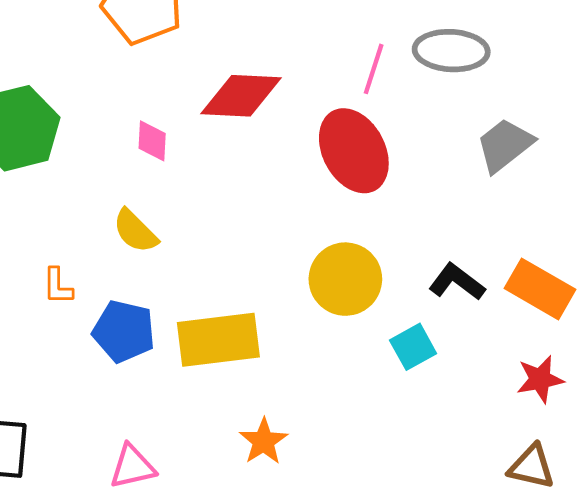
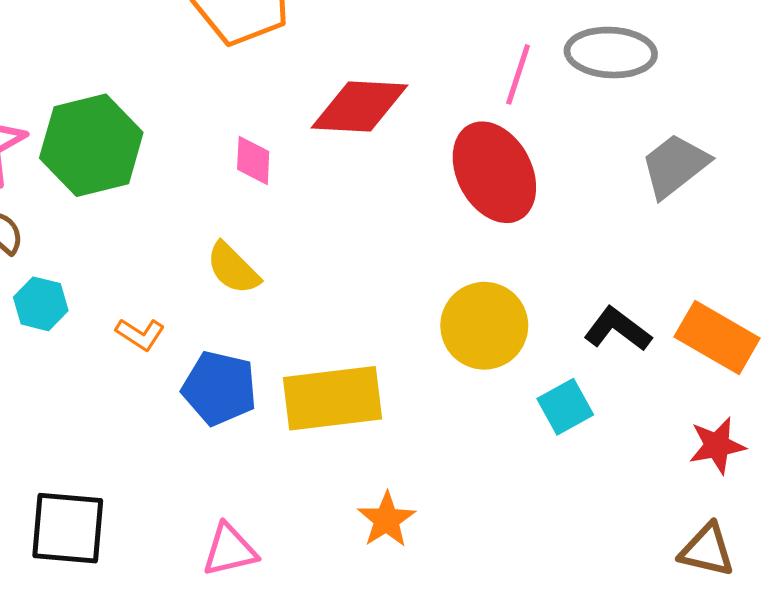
orange L-shape: (58, 286) -> (140, 334), turned -57

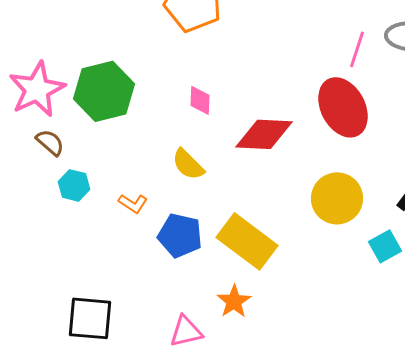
red diamond: (359, 106) -> (264, 134), moved
yellow rectangle: (332, 398) -> (247, 241), turned 44
orange star: (386, 520) -> (234, 301), moved

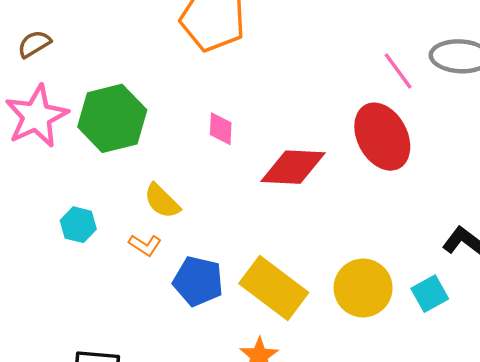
pink line: (357, 49) -> (398, 71), turned -54
brown semicircle: (50, 142) -> (34, 44), moved, turned -72
yellow semicircle: (188, 164) -> (162, 201), moved
yellow circle: (337, 198) -> (363, 288), moved

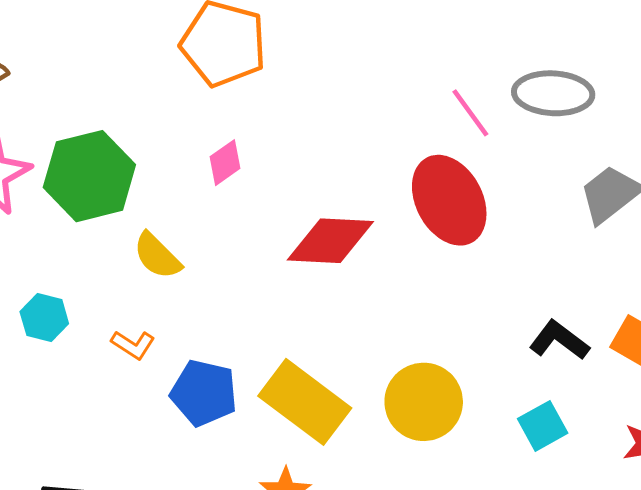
pink diamond: (221, 129) -> (225, 163), moved, turned 52
yellow semicircle: (162, 201) -> (157, 256), moved
cyan square: (430, 294) -> (543, 426), moved

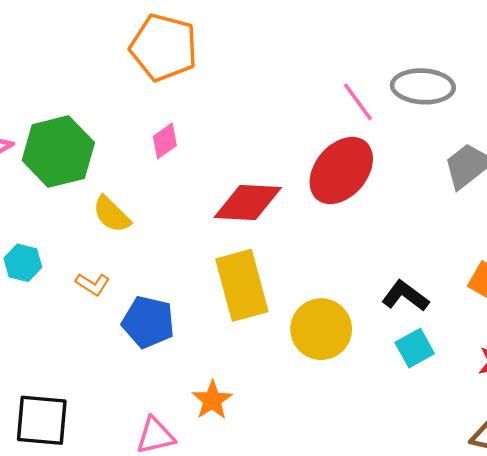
red ellipse: (449, 200) -> (341, 170), turned 68
black L-shape: (559, 340) -> (405, 296), moved
yellow rectangle: (305, 402) -> (242, 285), moved, turned 38

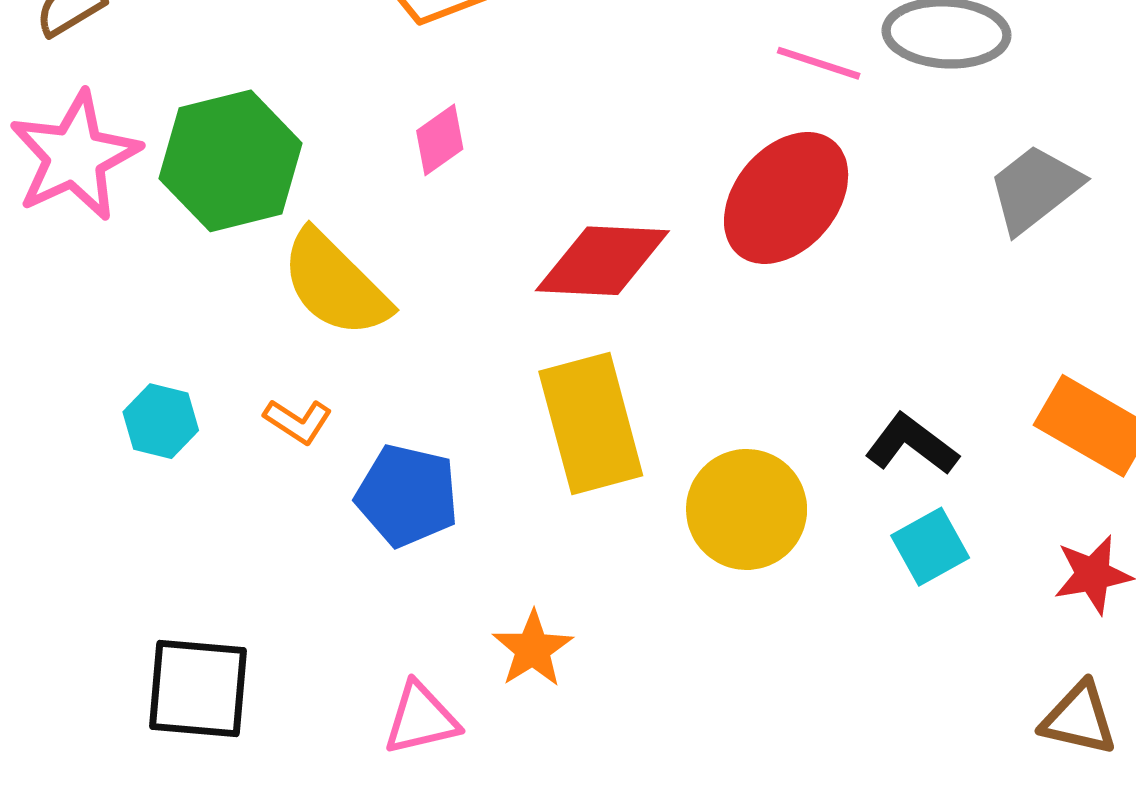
pink line: (358, 102) -> (819, 63), turned -36
yellow semicircle: (112, 214) -> (335, 284), size x1.5
cyan hexagon: (23, 263) -> (161, 421), moved

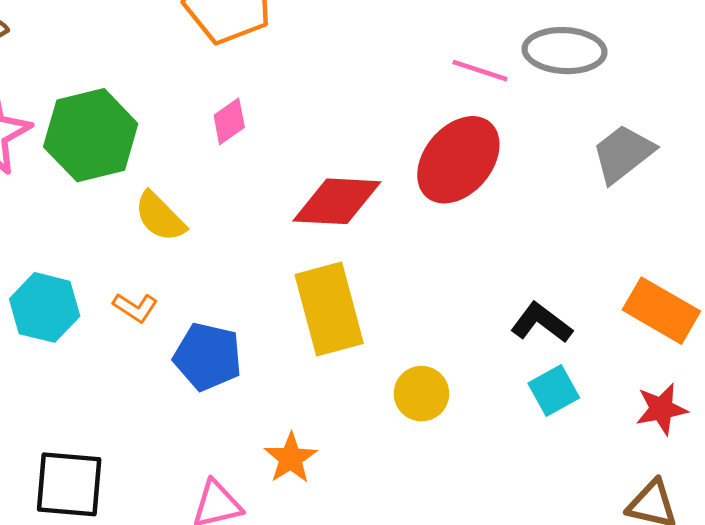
yellow semicircle: (335, 284) -> (160, 217), size x0.7
cyan hexagon: (161, 421) -> (45, 307), size x1.4
yellow circle: (747, 509) -> (421, 394), moved, size x0.7

